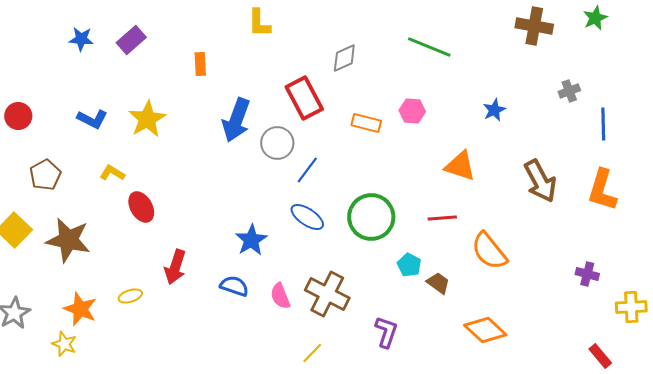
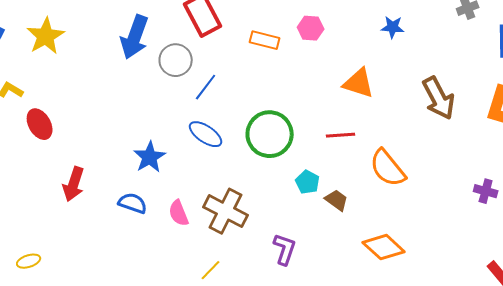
blue star: (494, 110) -> (393, 27), turned 30
yellow ellipse: (130, 296) -> (29, 261), moved

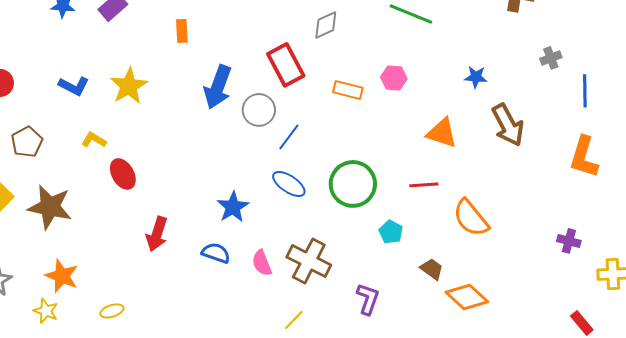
brown arrow: (439, 98) -> (508, 125), moved
brown trapezoid: (337, 200) -> (432, 269), moved

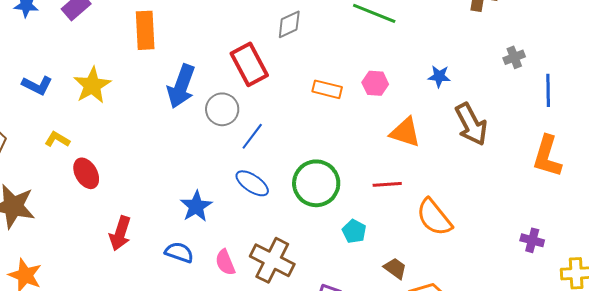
orange rectangle: (182, 31) -> (145, 30), size x1.6
pink hexagon: (394, 78) -> (375, 83), moved
orange rectangle: (348, 90) -> (327, 89), moved

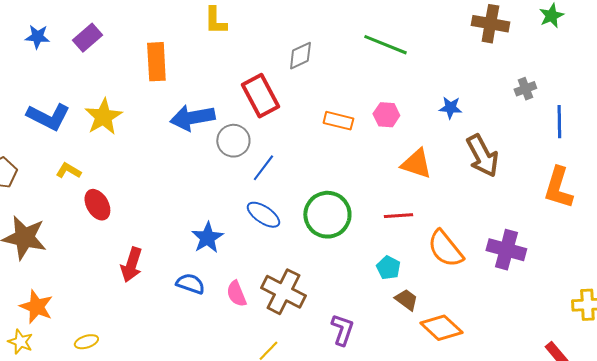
blue L-shape: (37, 85) -> (48, 117), size x1.4
blue arrow: (181, 86) -> (192, 118), turned 60
cyan pentagon: (354, 231) -> (388, 268), moved
purple cross: (532, 240) -> (506, 250), moved, size x1.6

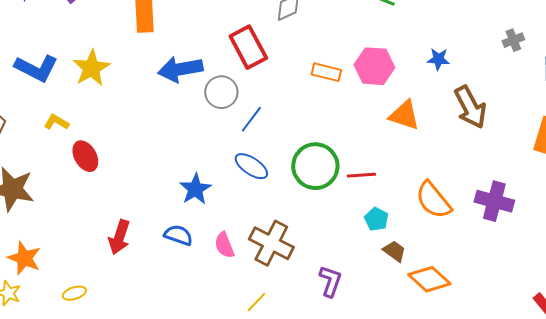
pink hexagon: (386, 115) -> (374, 66), size x1.5
red line: (398, 216) -> (361, 175), moved
red arrow: (131, 265) -> (119, 237), moved

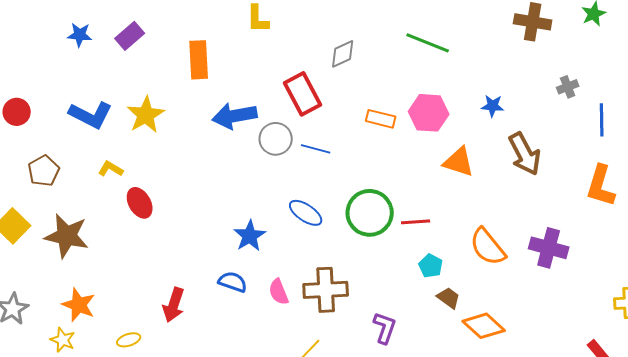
blue line: (251, 119) -> (316, 149), moved, turned 68
red arrow: (119, 237) -> (174, 305), moved
brown cross: (271, 243) -> (326, 290), turned -30

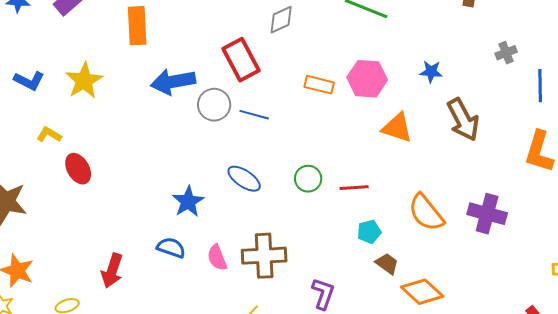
blue L-shape: (91, 115) -> (29, 81), size x0.7
green circle: (370, 213) -> (308, 179), size x0.6
cyan pentagon: (431, 266) -> (369, 232), turned 30

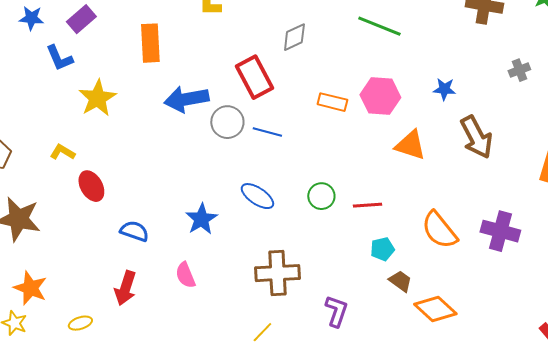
blue L-shape: (29, 81) -> (59, 58), moved, turned 40
blue semicircle: (171, 248) -> (134, 231), moved
pink semicircle: (217, 258) -> (185, 275), moved

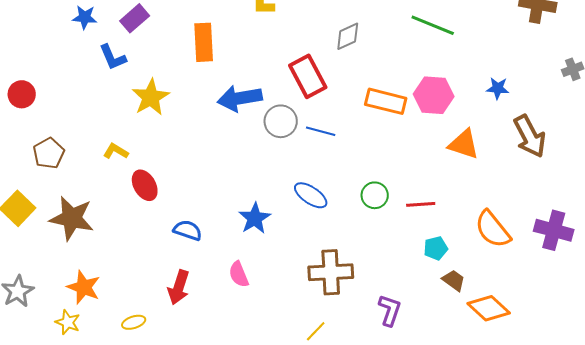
orange rectangle: (332, 102) -> (386, 101), size x1.4

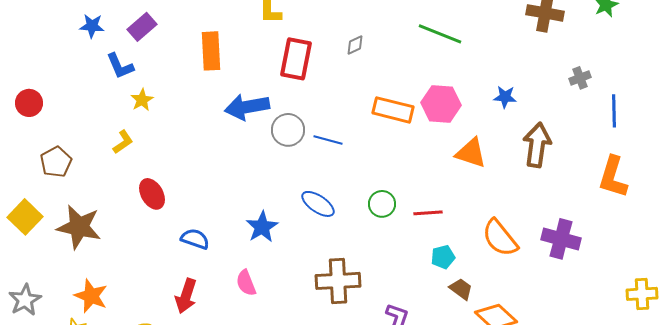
gray diamond: (348, 36) -> (355, 45), size x0.7
red rectangle: (308, 76) -> (296, 59), moved, turned 39
yellow star: (151, 97) -> (142, 100), moved, size x0.6
brown arrow: (530, 136) -> (537, 145), turned -144
yellow L-shape: (116, 151) -> (123, 142), moved, turned 115

